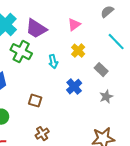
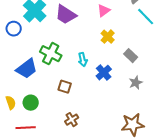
cyan line: (116, 42) -> (146, 17), moved
green cross: (21, 52) -> (51, 54), moved
cyan arrow: (53, 62) -> (83, 60), moved

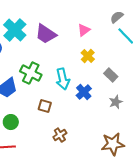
cyan arrow: (83, 60) -> (63, 79), size x1.5
brown cross: (72, 120) -> (60, 135), moved

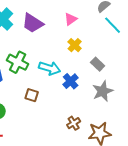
cyan arrow: (63, 79) -> (50, 68), turned -60
gray star: (116, 102) -> (103, 91), size x1.5
brown cross: (60, 135) -> (74, 123), moved

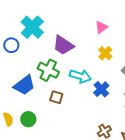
purple trapezoid: (33, 23) -> (63, 45), moved
brown square: (32, 95) -> (56, 97), moved

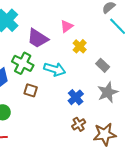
pink triangle: (101, 27) -> (67, 26), moved
blue cross: (101, 89) -> (76, 97), moved

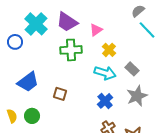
purple trapezoid: (38, 38) -> (67, 22), moved
green cross: (23, 63) -> (71, 50), moved, turned -30
cyan arrow: (55, 69) -> (105, 73), moved

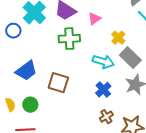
yellow cross: (109, 50) -> (118, 38), moved
gray rectangle: (132, 69) -> (130, 58), size x1.5
brown square: (60, 94) -> (58, 83), size x1.5

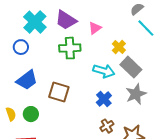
blue circle: (13, 31) -> (21, 47), moved

